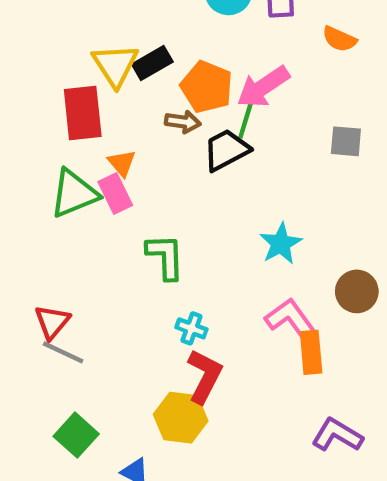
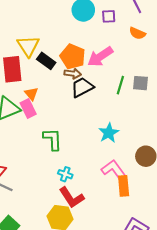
black rectangle: (152, 63) -> (46, 61), moved, turned 66
green line: (246, 120) -> (120, 85), moved
brown arrow: (183, 122) -> (73, 74), moved
red L-shape: (205, 376) -> (72, 198), turned 120

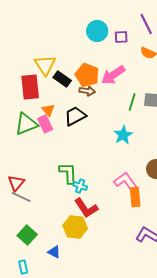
black trapezoid: (82, 87) -> (75, 116), moved
cyan star: (109, 133) -> (123, 135), moved
green L-shape: (53, 139) -> (68, 173), moved

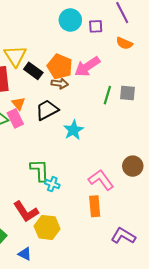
cyan star: (123, 135) -> (73, 130), moved
orange rectangle: (135, 197) -> (95, 206), moved
red L-shape: (86, 208) -> (26, 212), moved

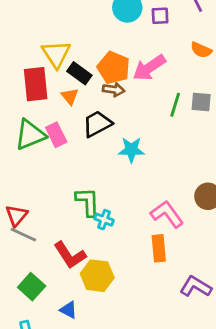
orange semicircle: (124, 43) -> (201, 50), moved
orange triangle: (18, 104) -> (70, 96), moved
cyan star: (73, 130) -> (131, 150), turned 30

